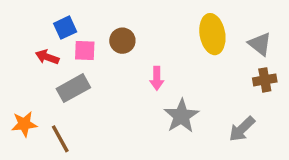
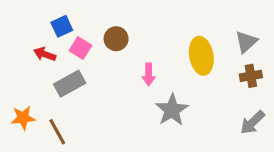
yellow ellipse: (212, 34) -> (201, 56), moved
gray triangle: (260, 44) -> (246, 42), turned 40
pink square: (85, 50) -> (80, 48), turned 30
gray arrow: (242, 129) -> (252, 122), moved

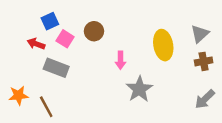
gray rectangle: (70, 84) -> (56, 68), turned 50

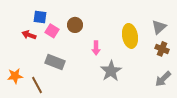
blue square: (50, 21) -> (40, 17), turned 32
brown cross: (204, 61) -> (162, 49), turned 32
gray rectangle: (56, 68) -> (55, 62), moved

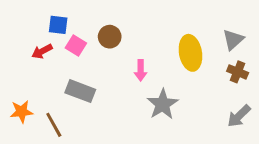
red arrow: (29, 35) -> (42, 51), turned -48

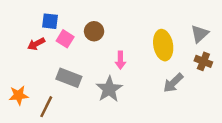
gray star: (163, 104) -> (109, 89), moved
gray arrow: (239, 116) -> (173, 83), moved
brown line: (54, 125) -> (46, 107), turned 55

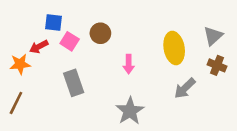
gray rectangle: (69, 78) -> (74, 83), turned 50
gray star: (109, 89) -> (130, 111), moved
orange star: (19, 95) -> (20, 64), moved
brown line: (46, 107) -> (16, 103), moved

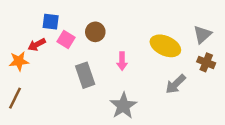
yellow ellipse: (174, 48) -> (165, 46), turned -56
gray rectangle: (74, 83) -> (85, 75), moved

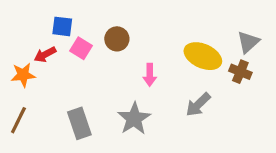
brown cross: (206, 62) -> (240, 72), moved
gray rectangle: (85, 75) -> (79, 123), moved
gray arrow: (176, 84) -> (198, 105), moved
gray star: (123, 106) -> (134, 119), moved

